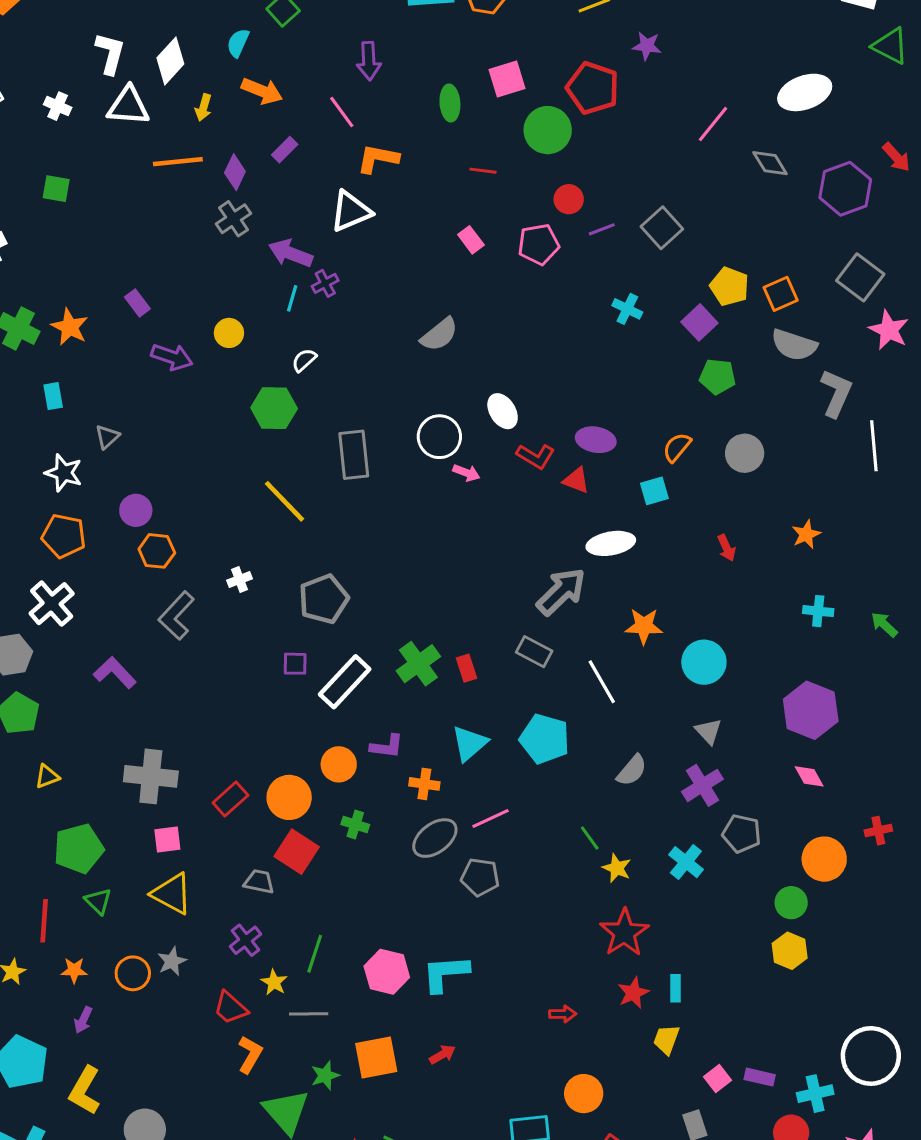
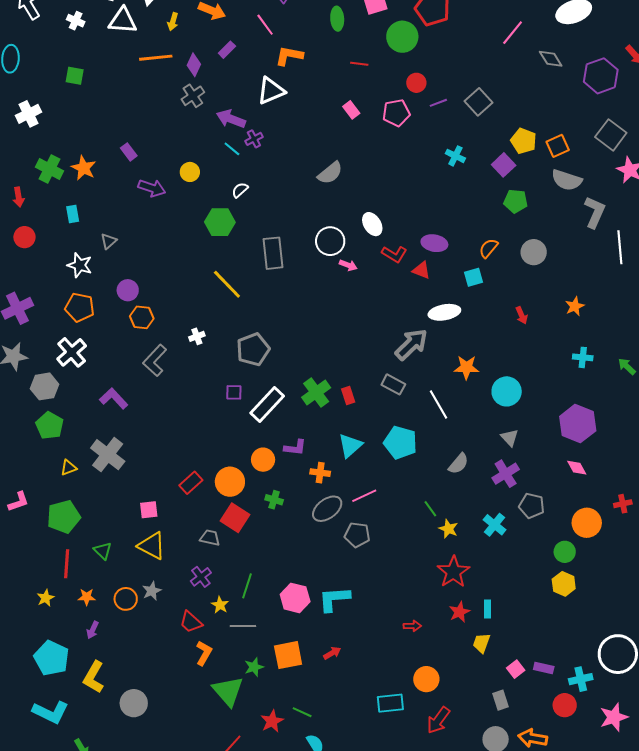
cyan line: (292, 298) -> (232, 149), turned -66
gray cross: (151, 776) -> (108, 455), moved, turned 32
green pentagon: (79, 849) -> (64, 517), moved

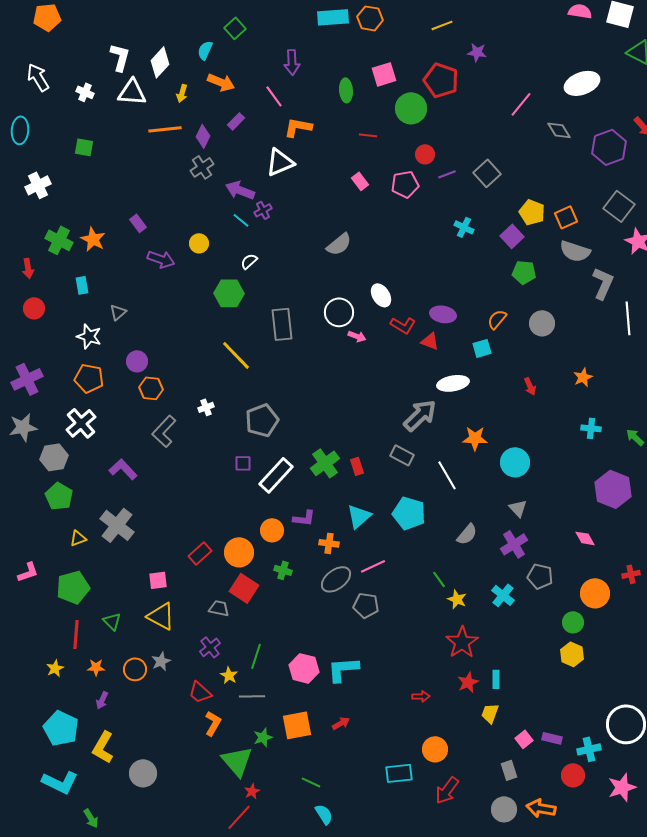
purple hexagon: (578, 424) -> (613, 489), moved
red star: (272, 721) -> (252, 791), moved, size x0.7

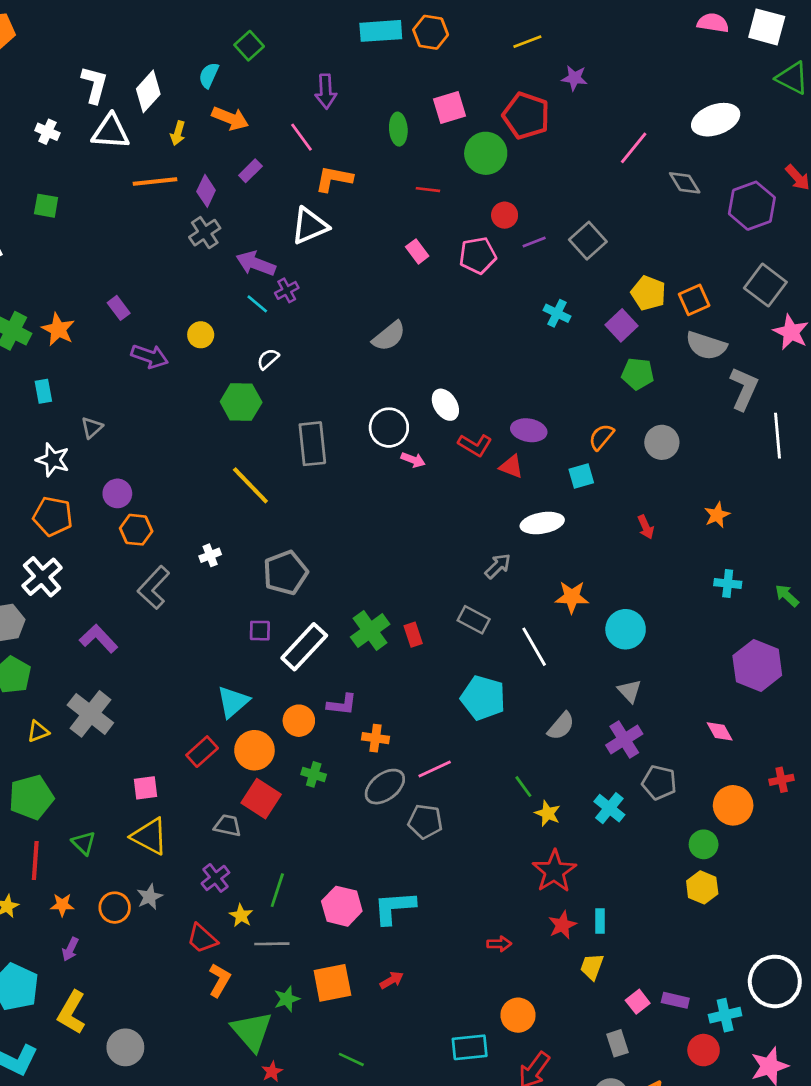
gray arrow: (420, 415) -> (498, 566), size x0.6
cyan triangle: (359, 516) -> (233, 702), moved

